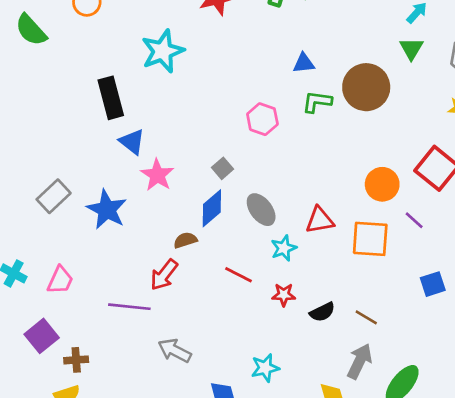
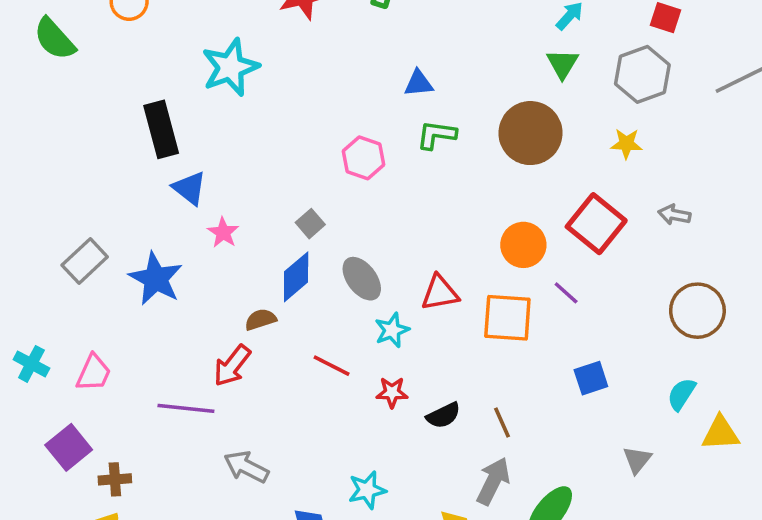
brown circle: (366, 87) -> (530, 133), moved
pink star: (157, 175) -> (223, 232), size x0.7
brown line: (366, 317) -> (502, 423), turned 35

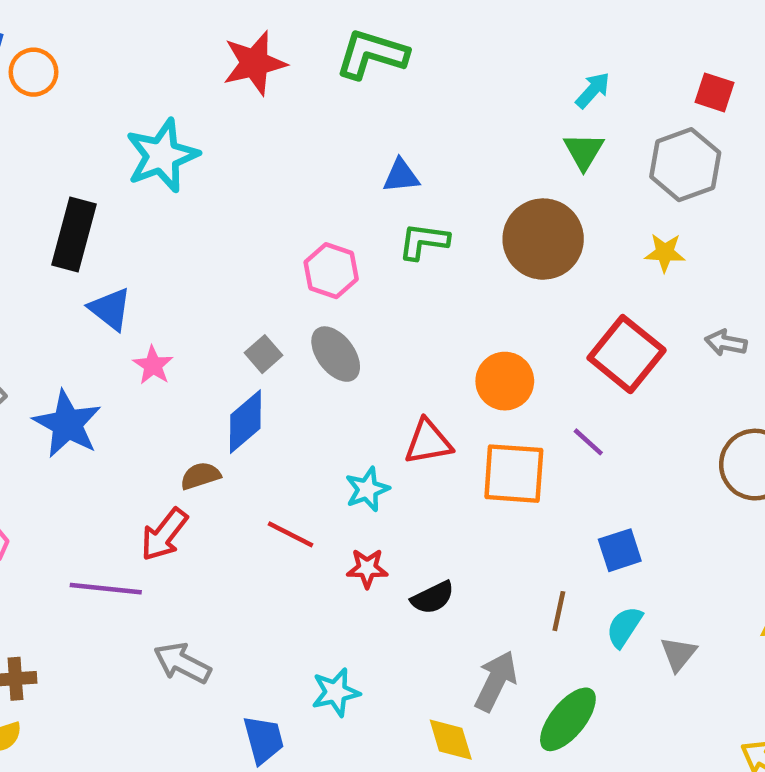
black rectangle: (161, 129) -> (74, 235), turned 30
orange circle: (523, 245) -> (505, 381), moved
gray ellipse: (362, 279) -> (336, 354), moved
cyan semicircle: (681, 394) -> (624, 627), moved
brown line: (502, 423) -> (559, 611), moved, turned 36

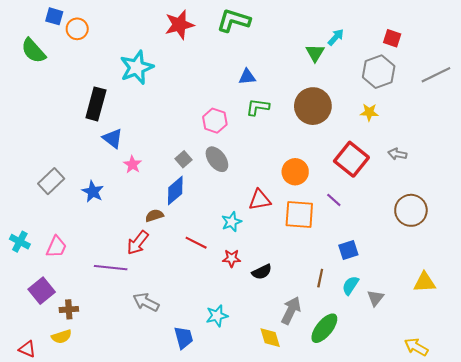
green triangle: (584, 151) -> (315, 53), moved
blue star: (67, 424) -> (93, 192), size x0.7

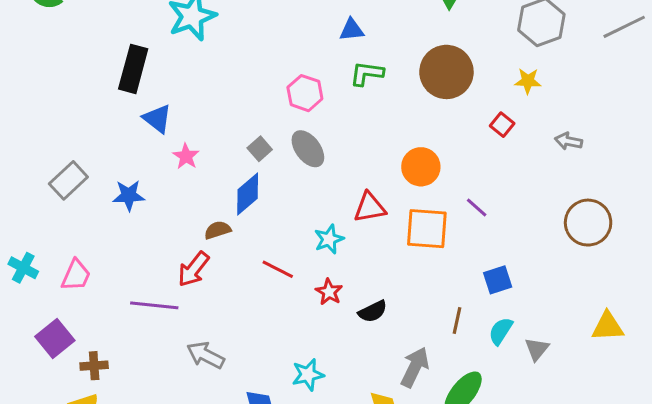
red square: (351, 159) -> (502, 125), moved, size x0.5
blue star: (93, 192) -> (129, 195), turned -30
red star: (232, 258) -> (329, 292), turned 30

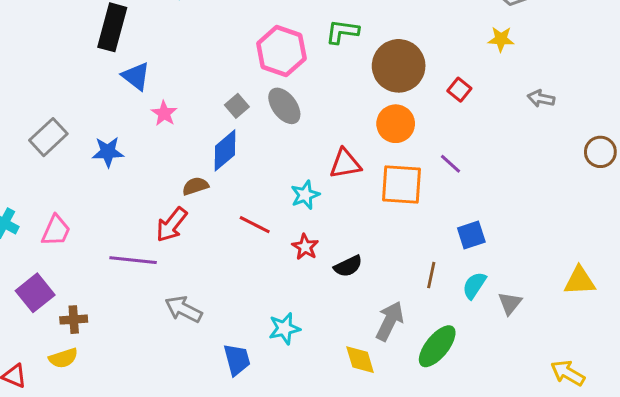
brown circle: (446, 72) -> (399, 66), moved
pink hexagon: (305, 93) -> (281, 51), size x1.4
red square: (502, 125) -> (459, 90), moved
brown circle: (588, 223) -> (600, 152), moved, size x0.7

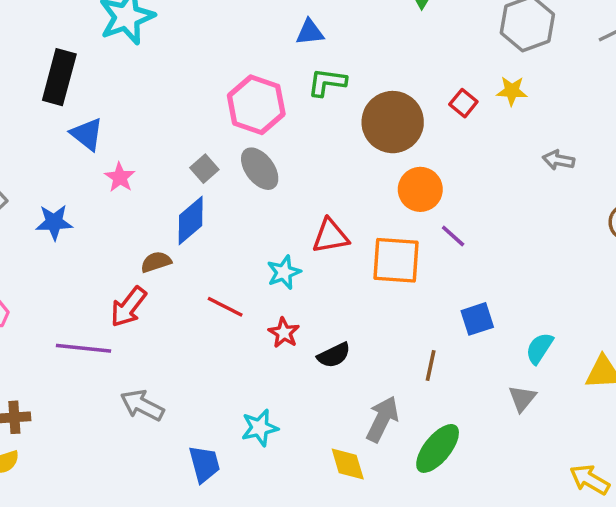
red square: (459, 90) -> (463, 103), moved
orange circle: (396, 124) -> (420, 189), moved
cyan semicircle: (474, 285) -> (539, 348), moved

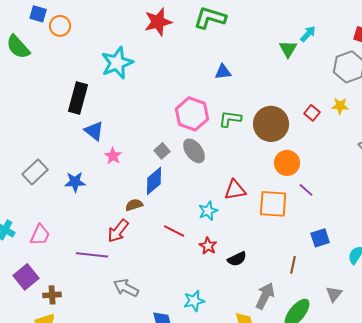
green L-shape: (327, 82) -> (230, 119), moved
gray triangle: (522, 398) -> (334, 294), moved

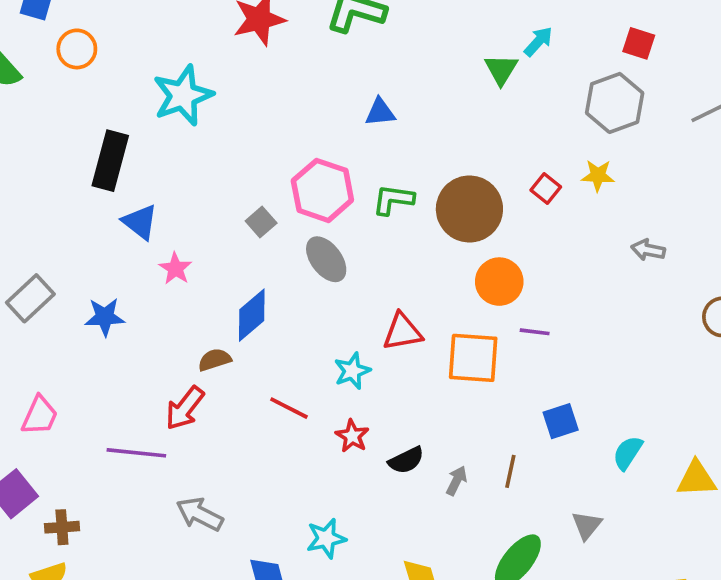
orange circle: (60, 26) -> (77, 49), moved
gray square: (162, 151) -> (261, 222), moved
purple line: (306, 190) -> (535, 332), turned -35
gray arrow: (265, 296) -> (456, 481), moved, size x0.6

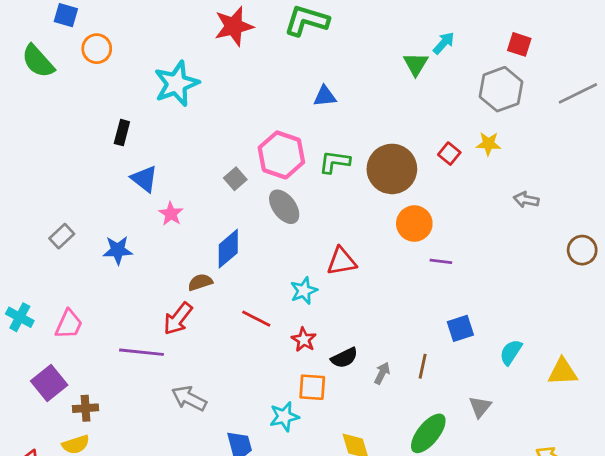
black rectangle: (110, 161) -> (122, 133), size x0.6
gray rectangle: (30, 298) -> (62, 236), size x0.7
orange square: (473, 358) -> (312, 387), moved, size x0.7

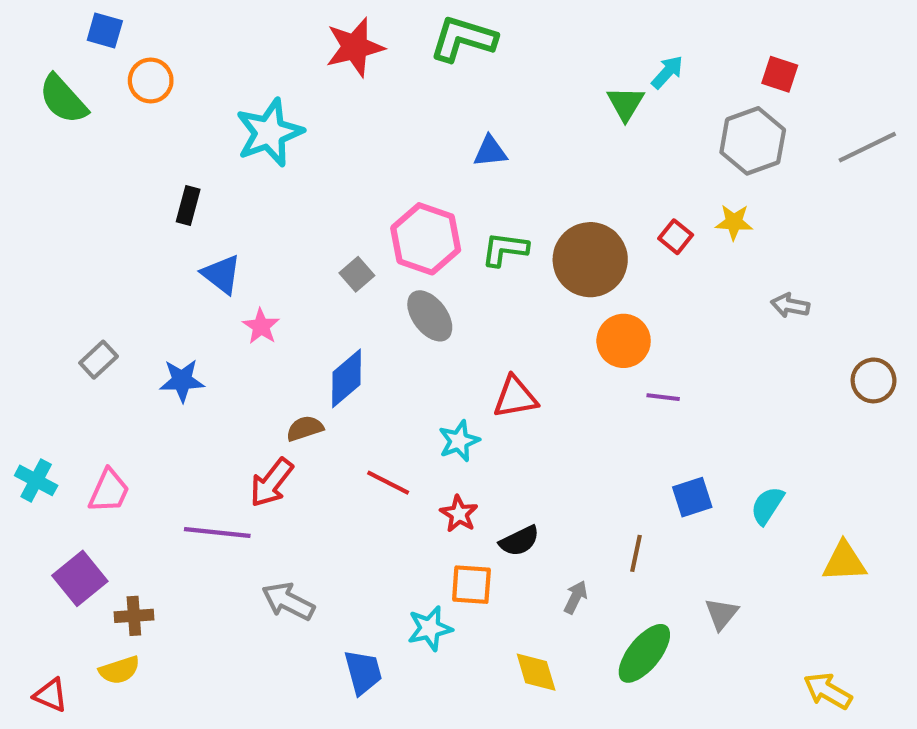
cyan semicircle: (511, 352) -> (767, 505), moved
gray arrow: (382, 373) -> (576, 597), moved

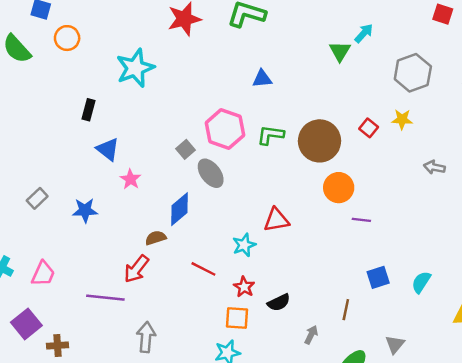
red square: (780, 74) -> (443, 14), moved
gray ellipse: (430, 316) -> (211, 173), moved
orange square: (471, 585) -> (237, 318), moved
gray arrow: (288, 601) -> (146, 337), turned 68

